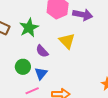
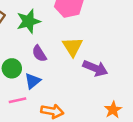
purple arrow: (83, 15) -> (95, 68), moved

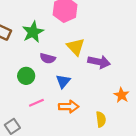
purple semicircle: (39, 54) -> (48, 58), turned -32
blue triangle: (33, 81) -> (63, 81), moved

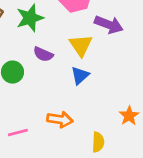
purple arrow: (99, 62) -> (109, 25), moved
blue triangle: (63, 81) -> (80, 75), moved
pink line: (36, 103) -> (18, 133), moved

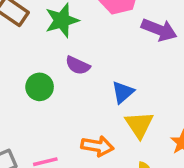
yellow triangle: (81, 45) -> (139, 125), moved

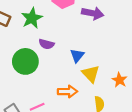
green circle: (40, 87) -> (25, 61), size x1.5

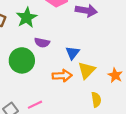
yellow triangle: (91, 74) -> (87, 70), turned 30
orange arrow: (67, 92) -> (62, 76), moved

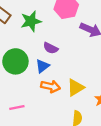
purple semicircle: (42, 43) -> (51, 48), moved
blue triangle: (73, 53) -> (42, 66), moved

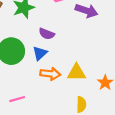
yellow triangle: (76, 87) -> (77, 72), turned 36

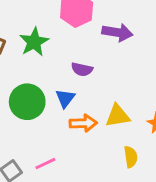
purple semicircle: (47, 34) -> (82, 69), moved

